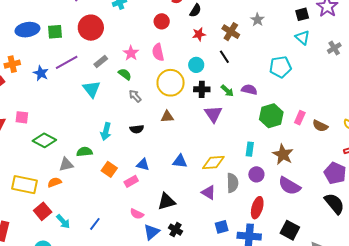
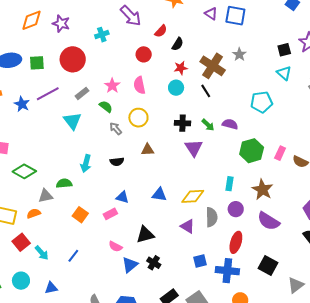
brown cross: (231, 32) -> (213, 66), size x1.4
cyan circle: (196, 65) -> (176, 88), moved
yellow circle: (171, 83) -> (138, 118), moved, size x0.7
orange square: (109, 169) -> (80, 215), moved

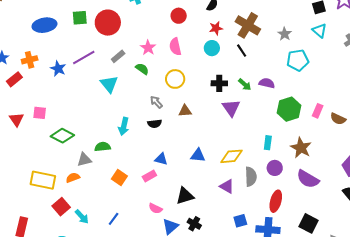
gray star: (239, 54) -> (285, 34), moved
green square: (37, 63) -> (80, 18), moved
gray arrow: (116, 129) -> (156, 102), moved

